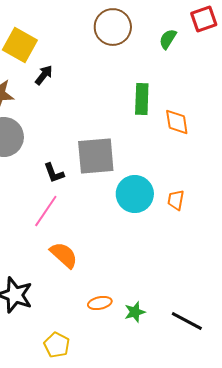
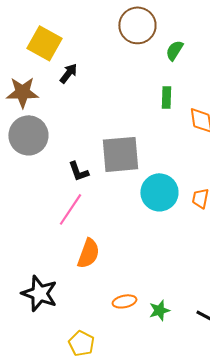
green semicircle: (168, 39) -> (174, 50), moved
green rectangle: (142, 99) -> (166, 97), size x0.7
orange semicircle: (64, 255) -> (88, 253), turned 68

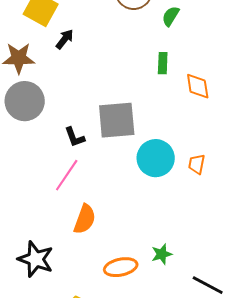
orange ellipse: (124, 301) -> (121, 267), size x1.4
green star: (159, 310) -> (162, 254), moved

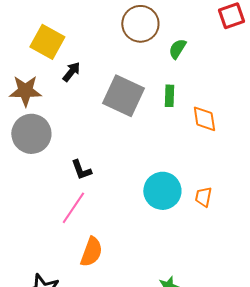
gray square: (117, 120) -> (123, 96), moved, turned 30

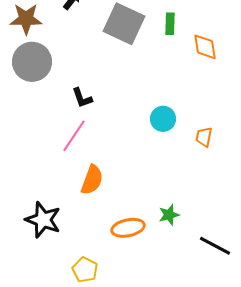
cyan circle: (162, 191) -> (163, 119), size x0.7
orange trapezoid: (203, 197) -> (204, 137), moved

